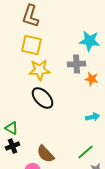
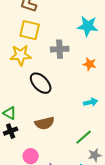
gray cross: (77, 64) -> (60, 49), moved
yellow star: (40, 70) -> (21, 55), moved
brown semicircle: (46, 154) -> (45, 123), moved, turned -60

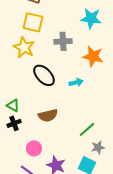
yellow star: (21, 55) -> (24, 47), turned 30
orange star: (90, 64) -> (93, 56), size x1.5
cyan arrow: (91, 102) -> (76, 82), moved

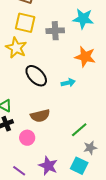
gray cross: (63, 41) -> (55, 31), moved
pink circle: (34, 148) -> (27, 138), moved

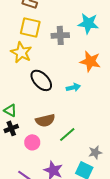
green line: (79, 130) -> (67, 134), moved

